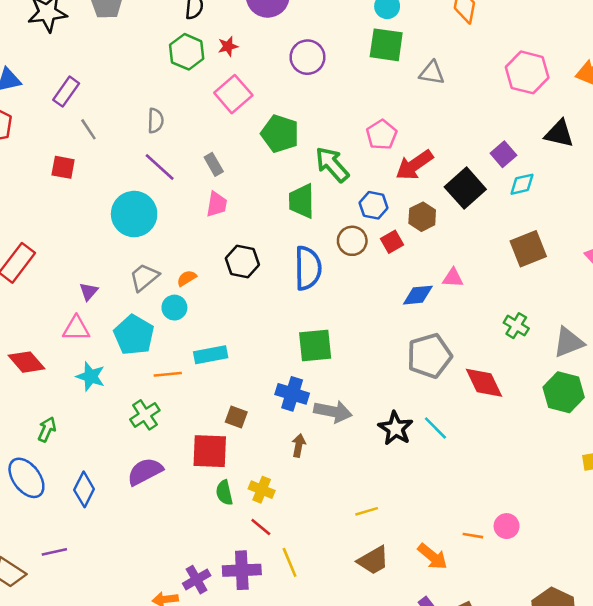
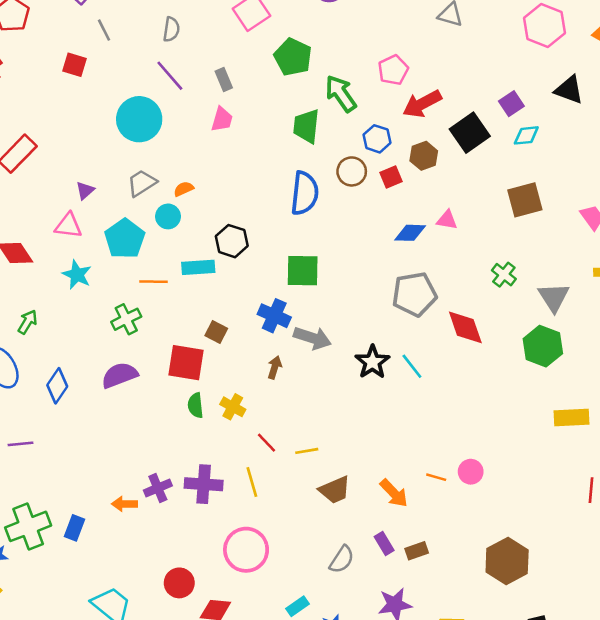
black hexagon: (242, 261) -> (232, 241), moved
gray triangle: (569, 342) -> (554, 297), turned -48
yellow line: (367, 511) -> (307, 451), moved
red line: (261, 527) -> (266, 443), moved

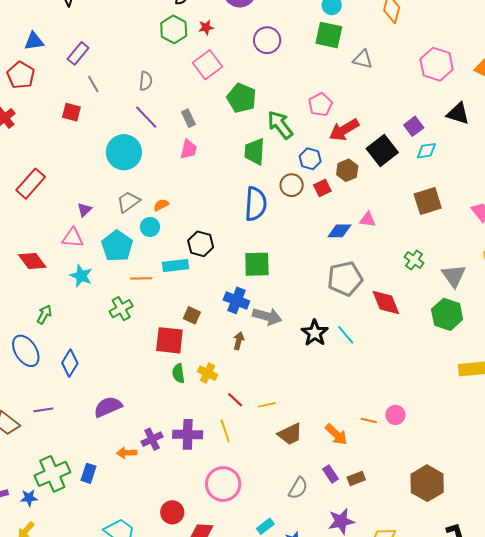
purple semicircle: (120, 375) -> (108, 407), moved

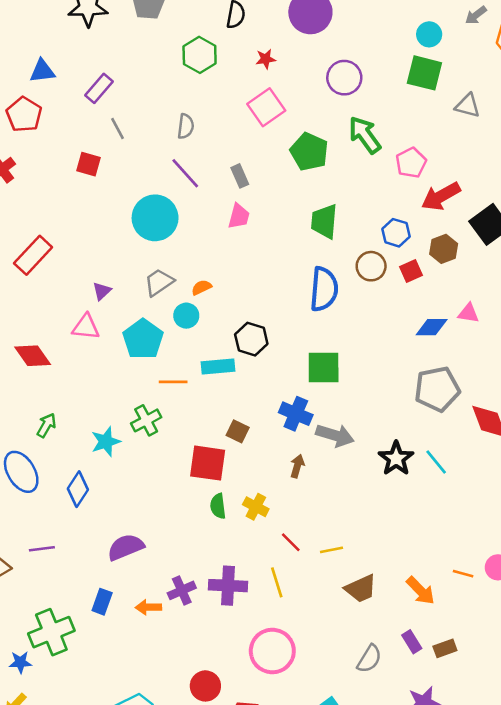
green hexagon: (174, 29) -> (200, 55), moved
green arrow: (280, 125) -> (365, 135), moved
cyan star: (81, 276) -> (106, 442), moved, turned 30
blue rectangle: (89, 473) -> (102, 602), moved

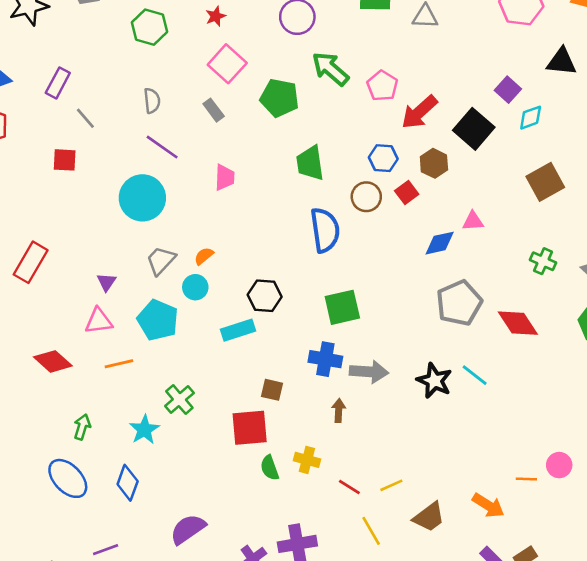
gray rectangle: (240, 176) -> (214, 110), moved
orange line: (173, 382) -> (119, 364), moved
yellow line: (277, 582) -> (371, 531), moved

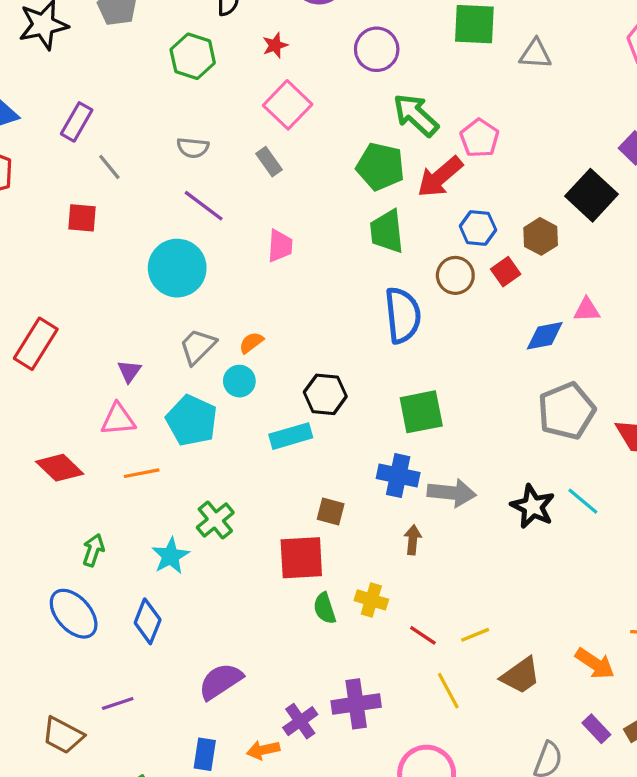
green pentagon: (279, 98) -> (380, 167), moved
gray semicircle: (152, 101) -> (193, 148), turned 100
red arrow: (419, 112) -> (440, 177), moved

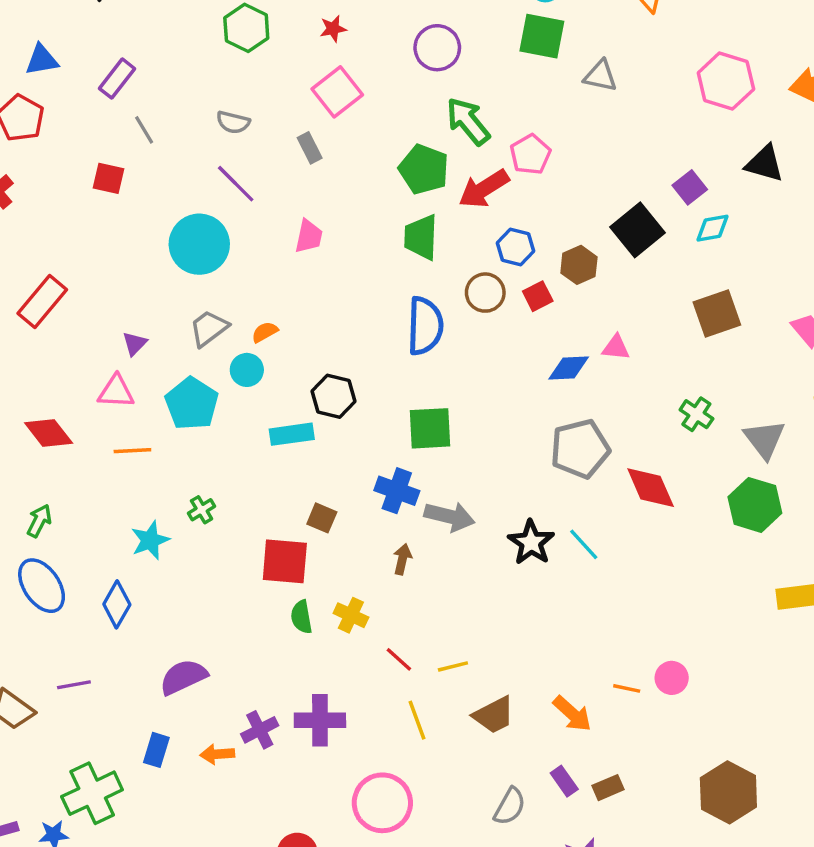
green cross: (215, 520) -> (202, 510), size x0.7
green arrow: (93, 550) -> (39, 521), moved

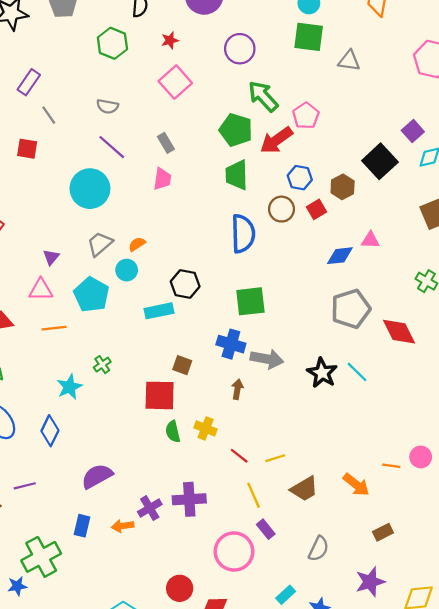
gray rectangle: (310, 148) -> (166, 143), moved
purple rectangle: (564, 781) -> (266, 529), moved

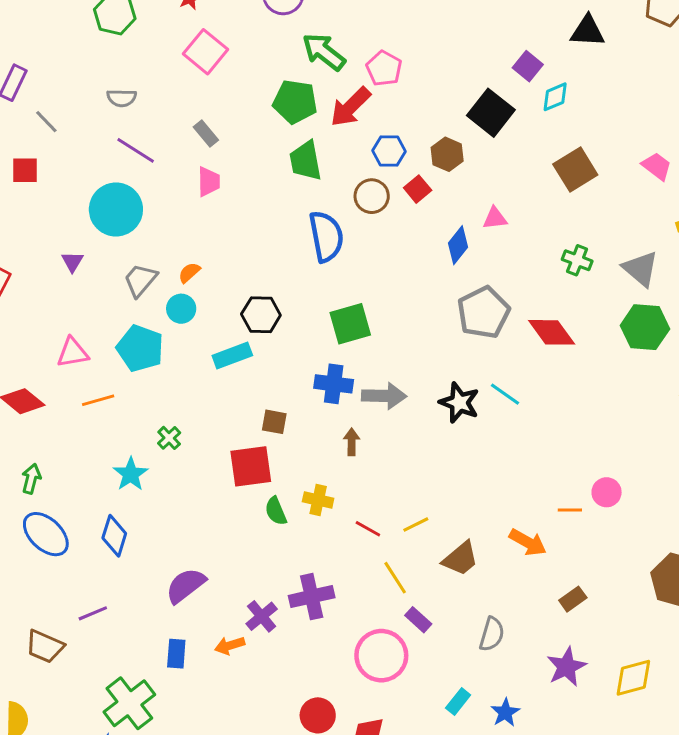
blue diamond: (340, 256) -> (458, 245), turned -36
purple triangle: (51, 257) -> (72, 262), moved

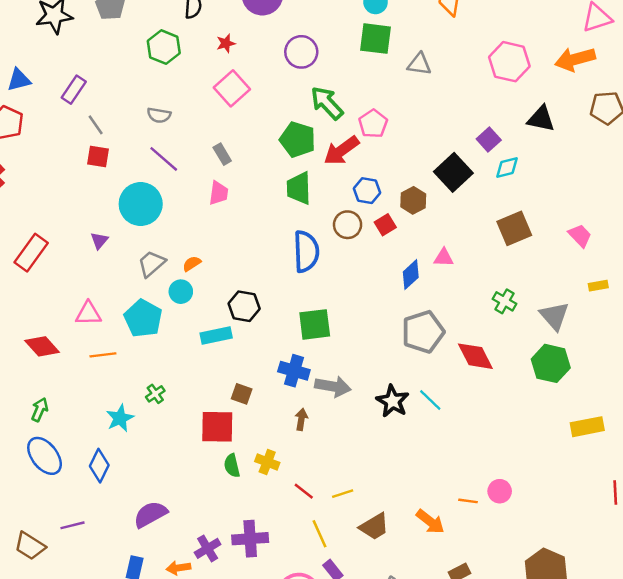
red square: (25, 170) -> (98, 157), moved

